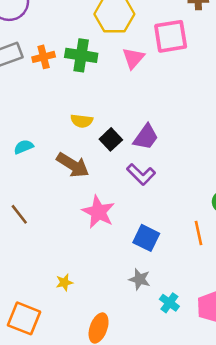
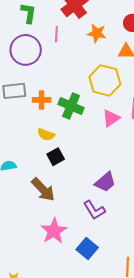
yellow semicircle: (82, 121) -> (46, 135), moved
black square: (111, 139) -> (56, 157), moved
blue square: (146, 238) -> (87, 248), moved

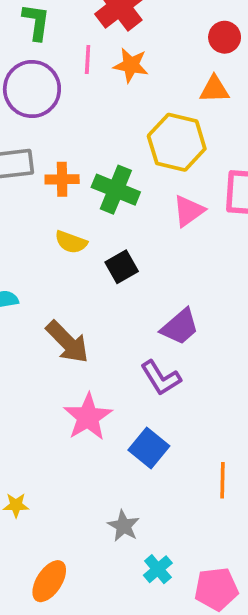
orange star: (97, 33) -> (131, 65), moved
black square: (56, 157) -> (122, 267), moved

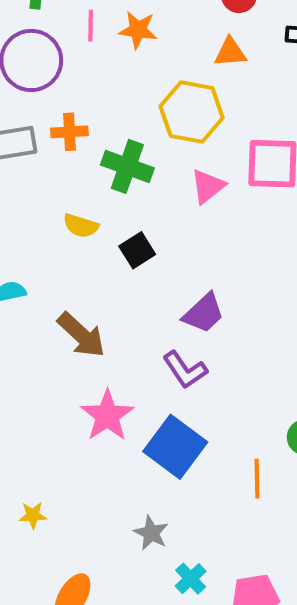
orange cross: (62, 179) -> (69, 132), moved
blue square: (149, 448) -> (175, 447), size x1.4

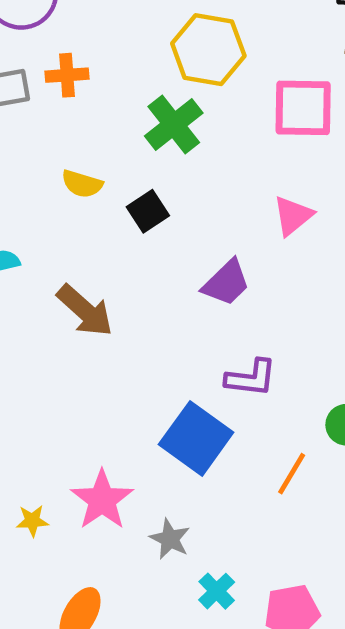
green cross: (127, 166) -> (174, 125), moved, turned 33
pink triangle: (208, 186) -> (293, 216), moved
purple L-shape: (185, 370) -> (251, 378), moved, turned -48
pink star: (107, 416) -> (102, 500), moved
orange line: (257, 479) -> (292, 474), turned 33

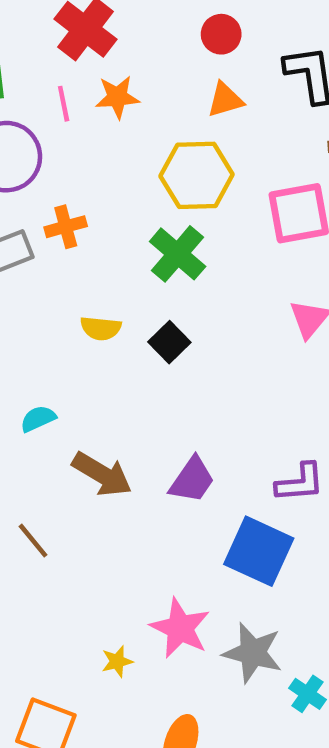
purple trapezoid: (226, 283) -> (192, 480), moved
brown arrow: (85, 311) -> (102, 474), moved
gray star: (170, 539) -> (253, 653), size x1.5

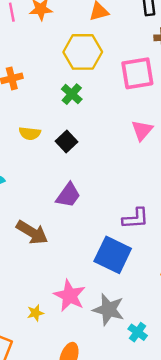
green cross: (178, 254) -> (72, 94), size x0.7
brown arrow: (102, 474) -> (32, 232), moved
purple trapezoid: (192, 480) -> (68, 195), moved

